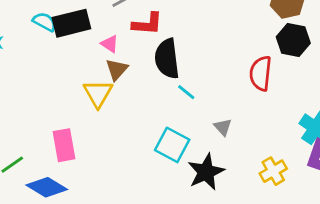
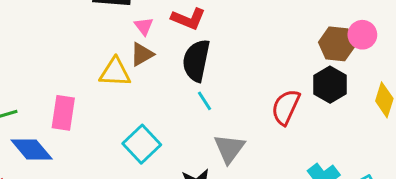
yellow triangle: (98, 93) -> (115, 72), turned 44
gray triangle: (223, 127) -> (229, 148), size x1.6
cyan square: (172, 145) -> (142, 144), moved

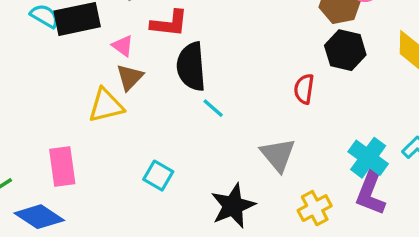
red semicircle: (286, 107) -> (304, 89), size x0.7
cyan square: (142, 144) -> (158, 176), size x0.7
gray triangle: (229, 148) -> (278, 155), moved

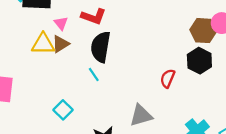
yellow triangle: (106, 105) -> (43, 44), moved
cyan line: (213, 108) -> (94, 74), moved
gray triangle: (278, 155) -> (141, 115), turned 40

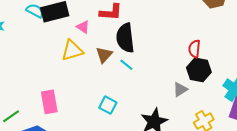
brown triangle: (61, 44) -> (104, 55), moved
black hexagon: (199, 61) -> (199, 70), moved
gray triangle: (141, 115) -> (180, 89), size x0.7

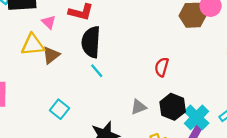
brown triangle: (104, 55) -> (51, 55), moved
cyan line: (126, 65) -> (97, 71), moved
black hexagon: (199, 70) -> (173, 107), moved

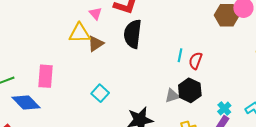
cyan line: (97, 71) -> (180, 55), moved, turned 48
black hexagon: (173, 107) -> (190, 90), moved
cyan cross: (196, 117) -> (224, 109), size x0.6

